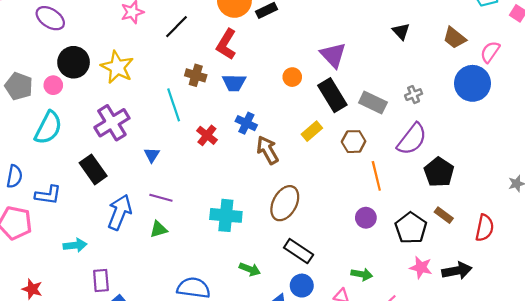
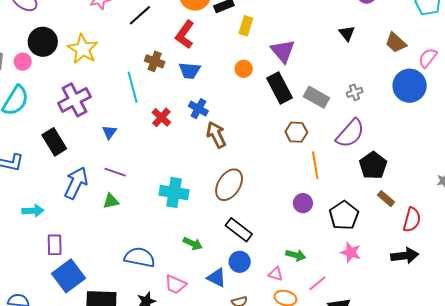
yellow rectangle: (312, 131) -> (246, 26), moved, turned -36
brown rectangle: (444, 215) -> (386, 199), moved
black arrow: (457, 271) -> (405, 256), moved

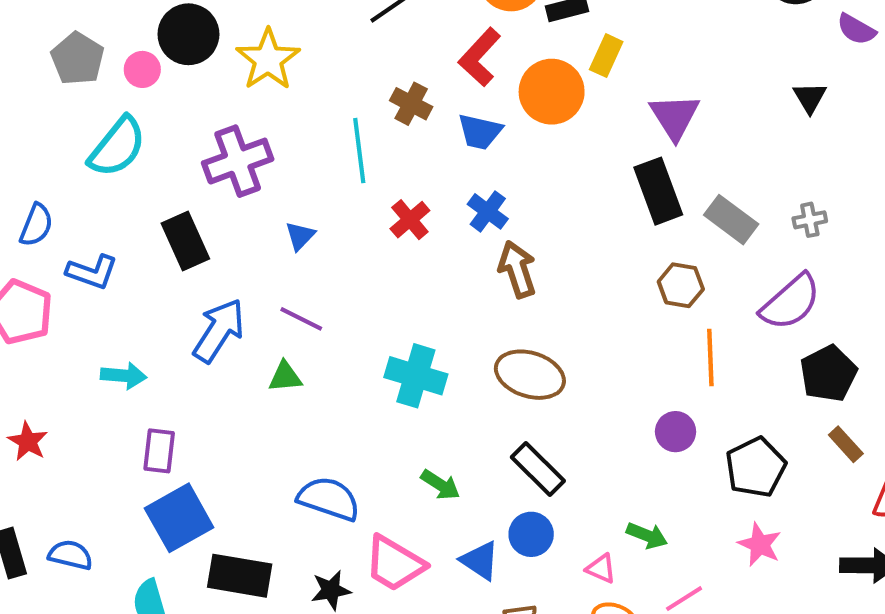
orange circle: (244, 69) -> (552, 92), moved, size x1.8
brown ellipse: (229, 185) -> (530, 375), turned 68
pink trapezoid: (176, 284) -> (395, 564), size x1.4

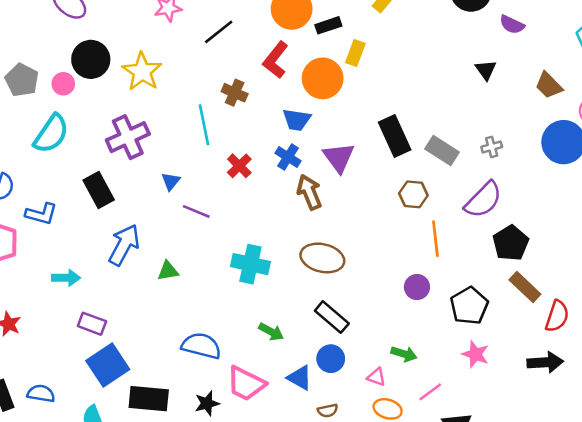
purple triangle: (675, 117) -> (339, 157), moved
blue trapezoid: (480, 132) -> (297, 120), moved
purple line: (301, 319) -> (196, 211), moved
brown rectangle: (846, 444) -> (525, 287), size x1.4
purple rectangle: (159, 451) -> (92, 324), turned -72

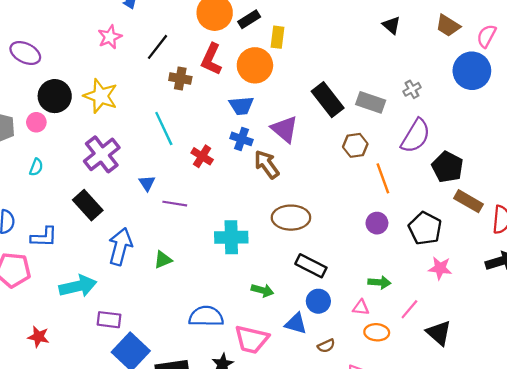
brown cross: (235, 93) -> (180, 79), moved
cyan semicircle: (51, 134) -> (36, 167), size x0.5
cyan arrow: (66, 278) -> (78, 286), size x1.5

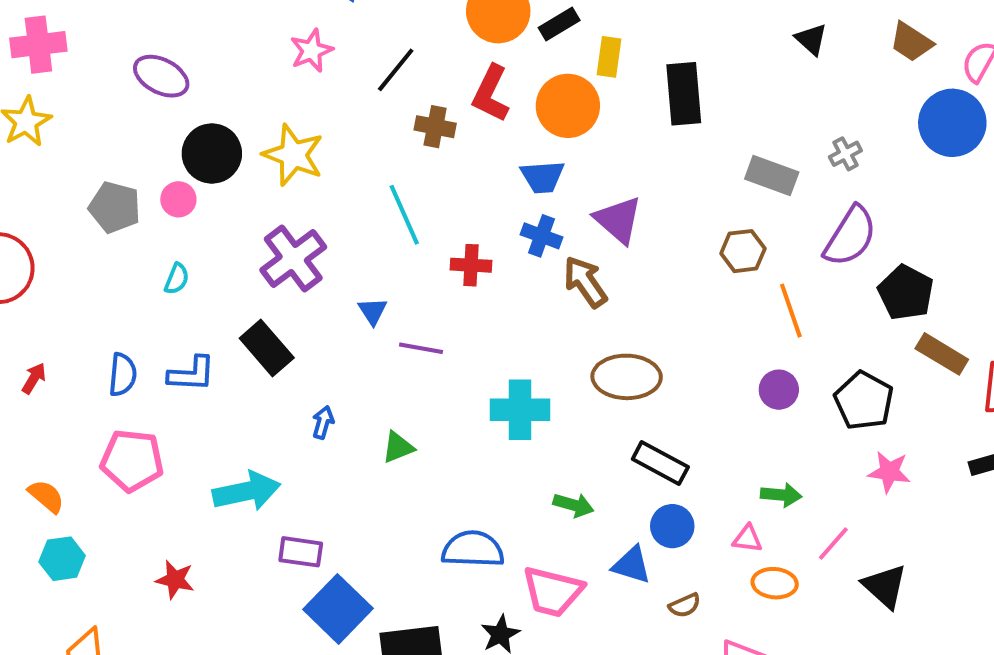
black rectangle: (328, 100) -> (684, 94), moved, turned 32
red cross: (202, 156) -> (471, 265), turned -30
blue L-shape: (44, 237) -> (192, 374), moved
blue arrow: (120, 247) -> (323, 422), size x0.5

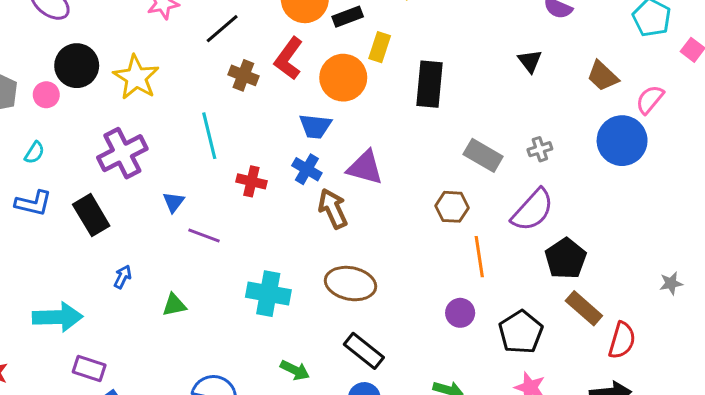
purple triangle: (618, 220) -> (365, 168), turned -36
blue L-shape: (192, 374) -> (33, 203), moved

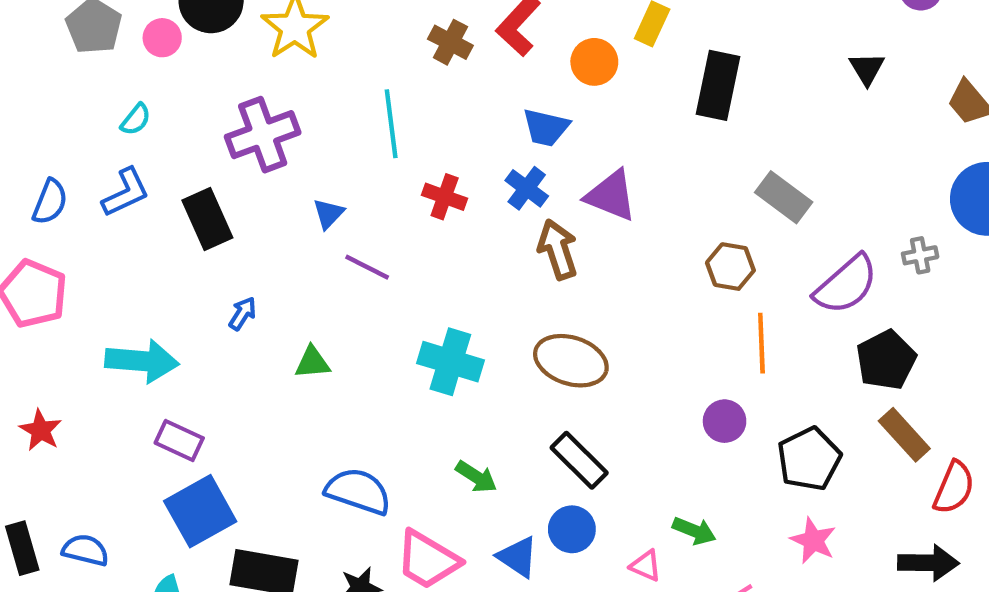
orange circle: (343, 78) -> (594, 62), size x0.7
gray cross: (540, 149) -> (920, 255), moved
blue L-shape: (33, 203) -> (126, 192), turned -45

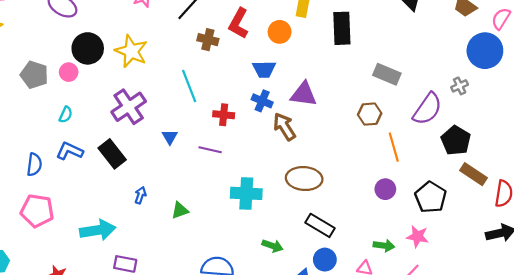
blue L-shape: (126, 192) -> (70, 151), turned -116
purple line: (367, 267) -> (210, 150), moved
pink star: (813, 540) -> (418, 237), moved

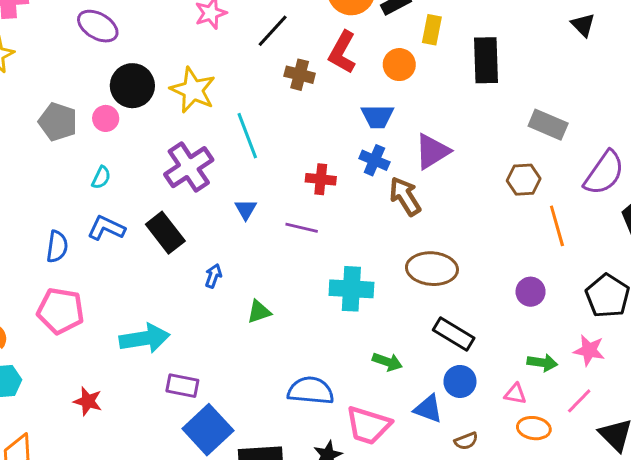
cyan line: (189, 86) -> (247, 136), moved
purple triangle: (304, 94) -> (432, 151), turned -40
purple circle: (385, 189) -> (531, 292), moved
blue arrow: (140, 195) -> (213, 276), moved

